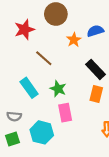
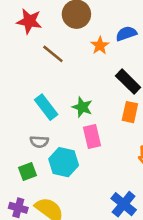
red star: (24, 29) -> (29, 21), moved, turned 30
brown line: (44, 58) -> (53, 54), moved
gray semicircle: (14, 116) -> (39, 142), moved

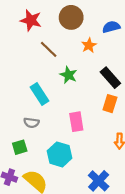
blue semicircle: (126, 34) -> (111, 27), moved
green star: (82, 107) -> (69, 75), moved
cyan hexagon: (64, 162) -> (60, 154), moved

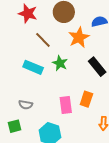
orange star: (89, 45) -> (79, 37), size x1.5
cyan rectangle: (39, 94) -> (33, 67), moved, turned -36
orange rectangle: (110, 104) -> (86, 99), moved

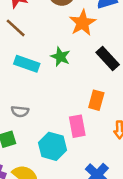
brown line: (43, 40) -> (16, 28), moved
pink rectangle: (66, 105) -> (77, 126), moved

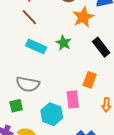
gray semicircle: (20, 111) -> (28, 84), size x1.6

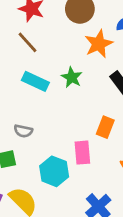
gray semicircle: (28, 84) -> (23, 131), size x0.6

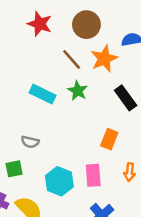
brown line: (27, 42) -> (72, 59), moved
pink rectangle: (82, 153) -> (93, 175), moved

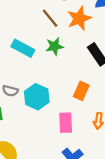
green star: (78, 91) -> (54, 46), turned 30
cyan hexagon: (59, 181) -> (37, 97), moved

